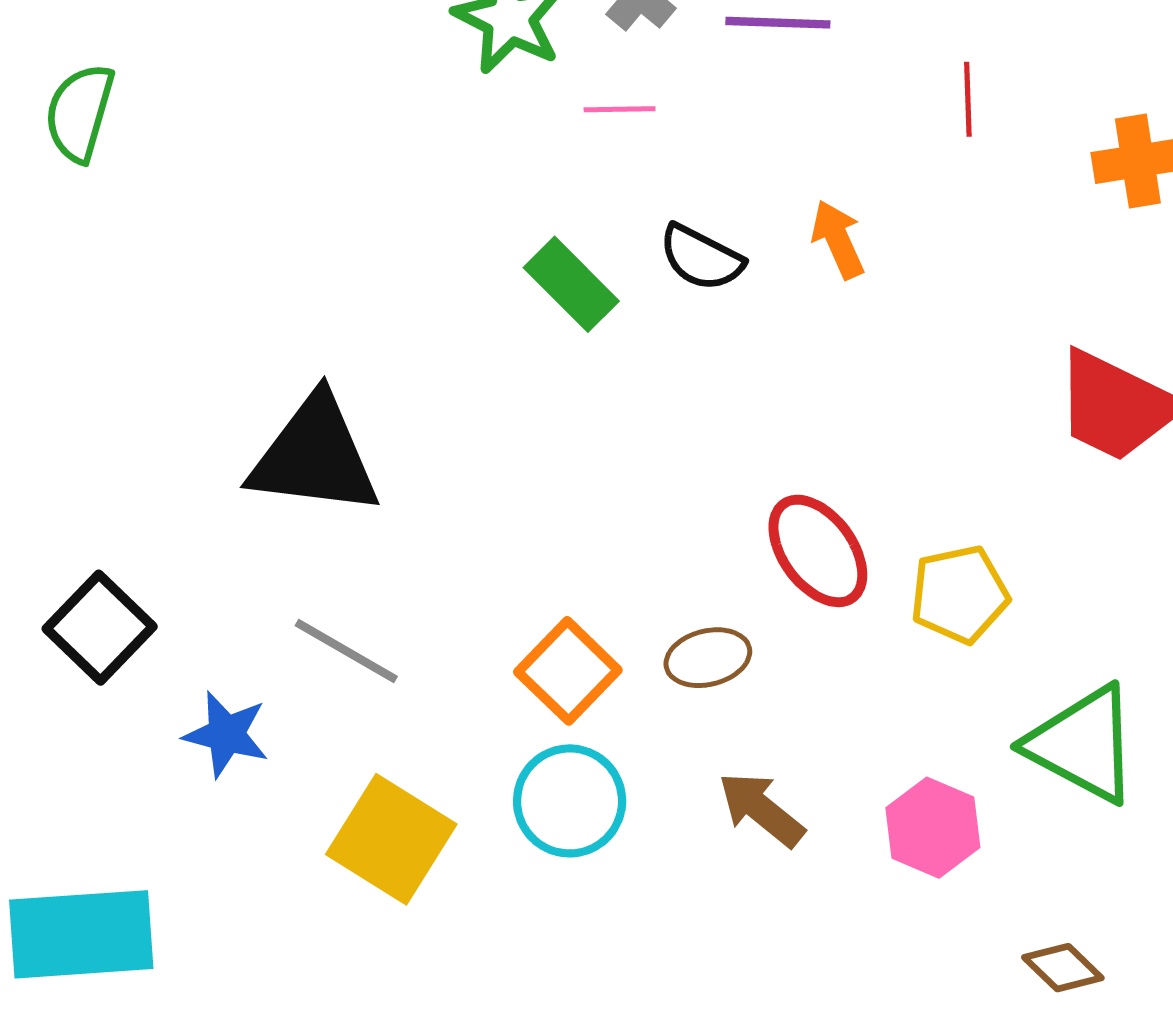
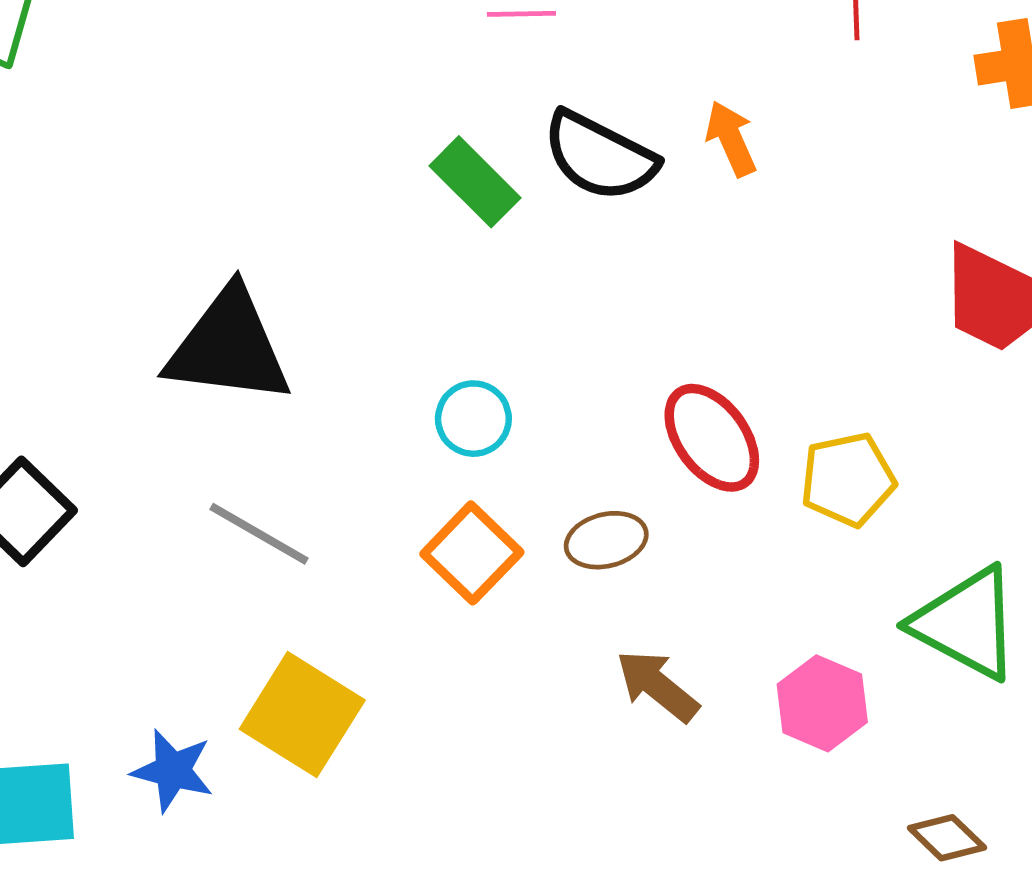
black semicircle: (701, 258) -> (600, 156), size x1.4
blue star: (226, 734) -> (173, 771), moved
cyan circle: (570, 801) -> (473, 419), moved, size x0.7

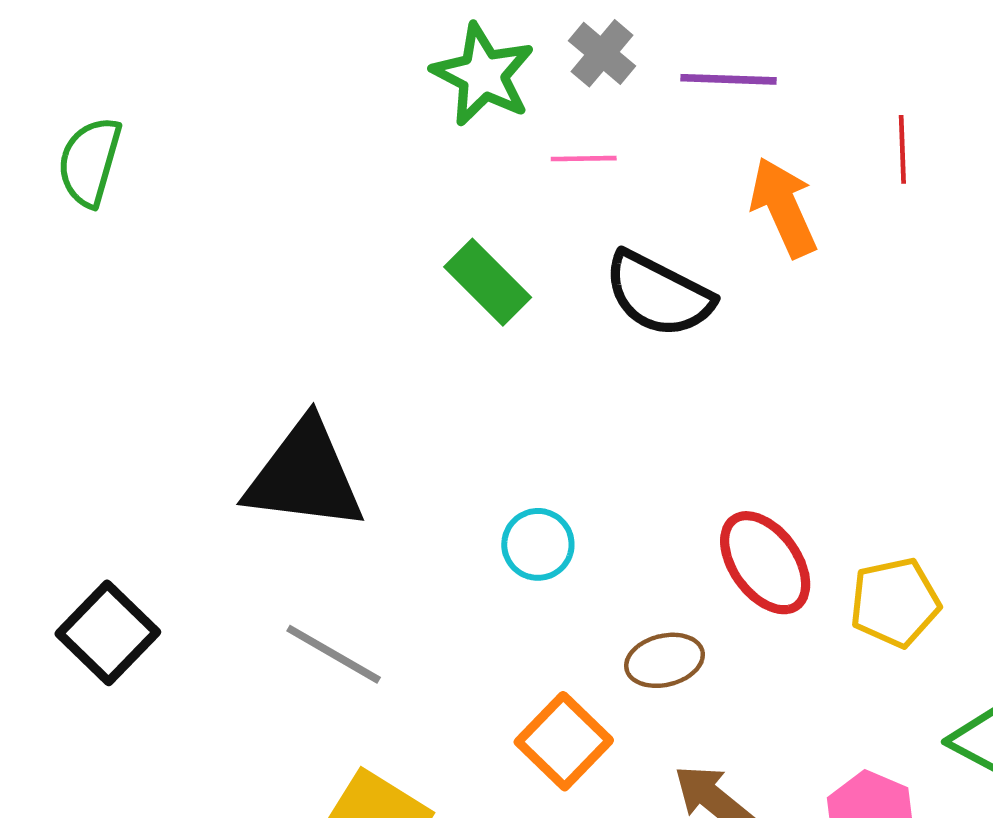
orange arrow: (731, 139) -> (783, 207), moved, size x1.4
green rectangle: (475, 182) -> (488, 282), moved
orange square: (472, 553) -> (564, 741), moved

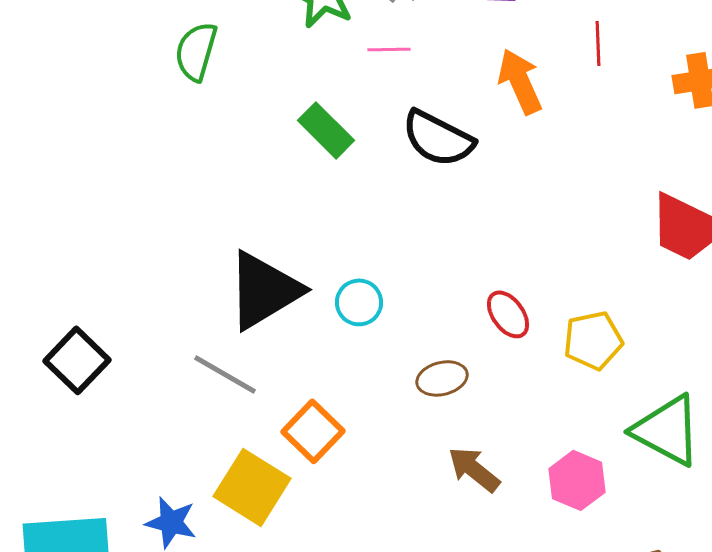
green semicircle: (90, 162) -> (196, 51), moved
black triangle: (305, 476) -> (264, 290), moved, turned -38
red ellipse: (765, 563) -> (508, 314), size x0.7
orange square: (564, 741) -> (313, 431), moved

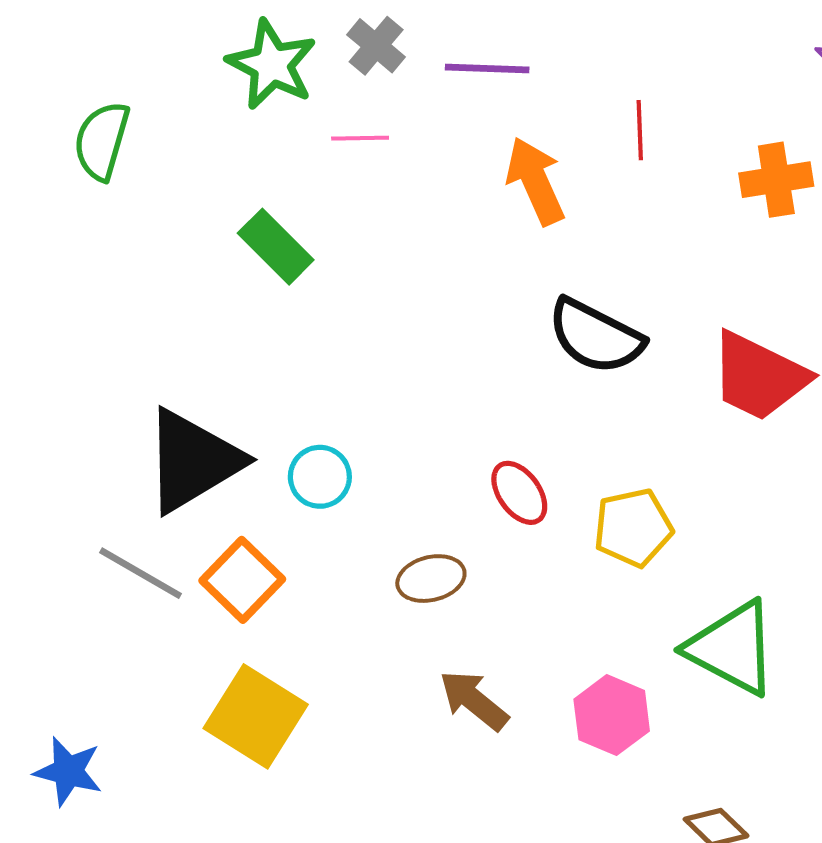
black semicircle: (438, 138) -> (596, 336), moved
orange square: (313, 431) -> (242, 580), moved
yellow square: (252, 487) -> (256, 716), moved

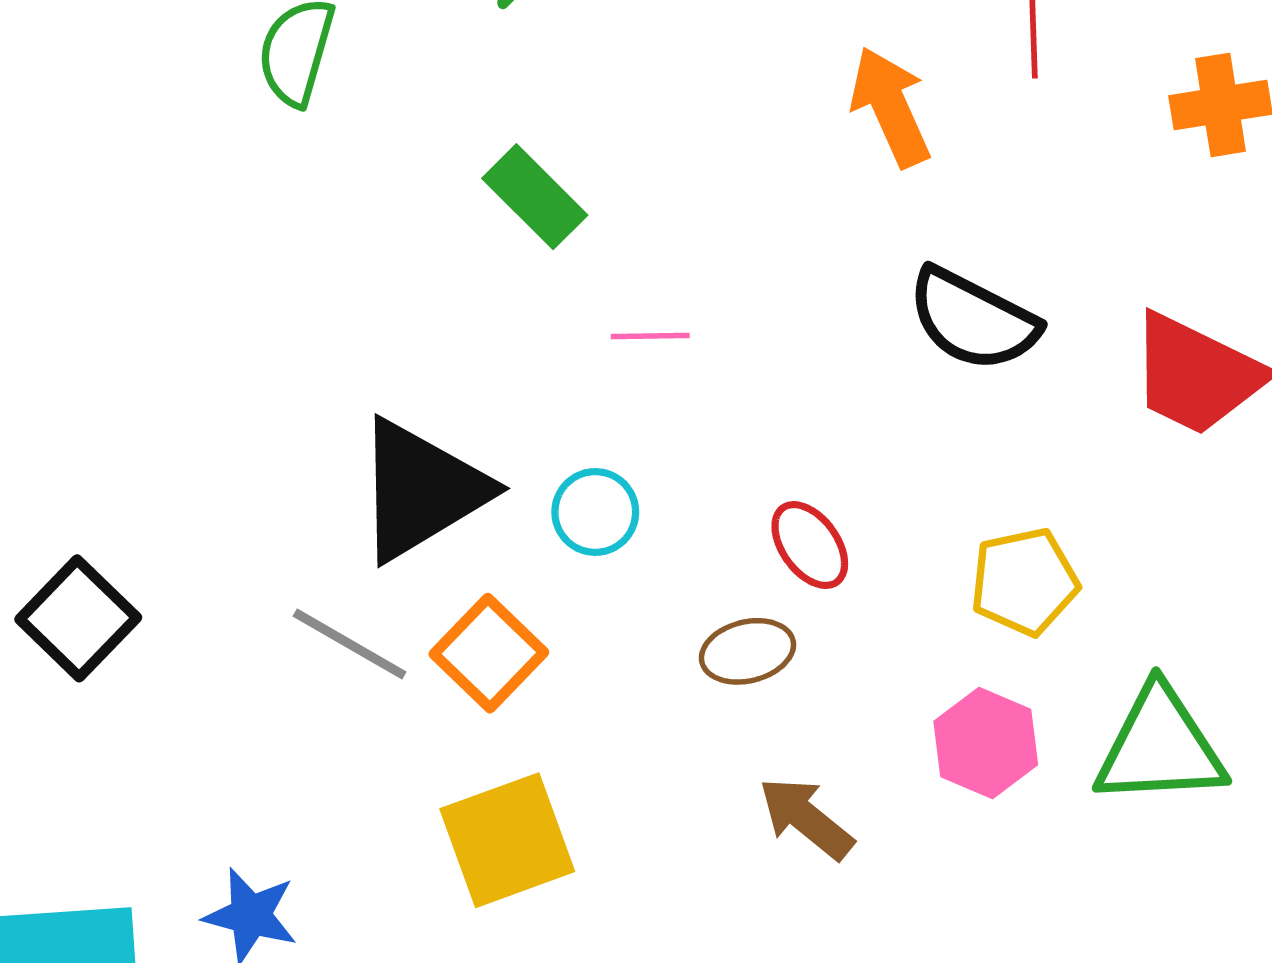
pink line: (360, 138) -> (650, 336), moved
red ellipse: (519, 493) -> (810, 545), moved
green triangle: (732, 648) -> (1160, 747), turned -31
pink hexagon: (612, 715) -> (986, 743), moved
yellow square: (256, 716) -> (507, 840), turned 38

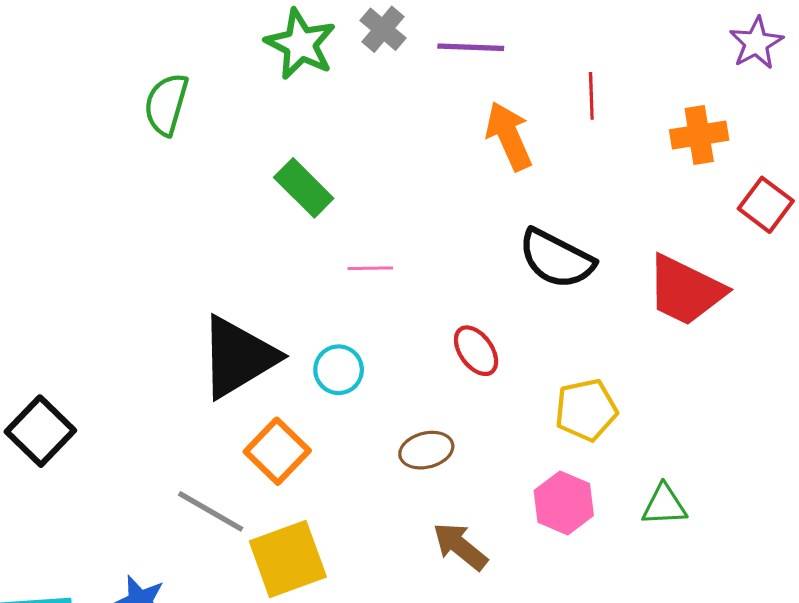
red ellipse: (810, 545) -> (476, 351), moved
gray line: (350, 644) -> (211, 511), moved
green triangle: (1160, 747) -> (664, 505), size x0.6

